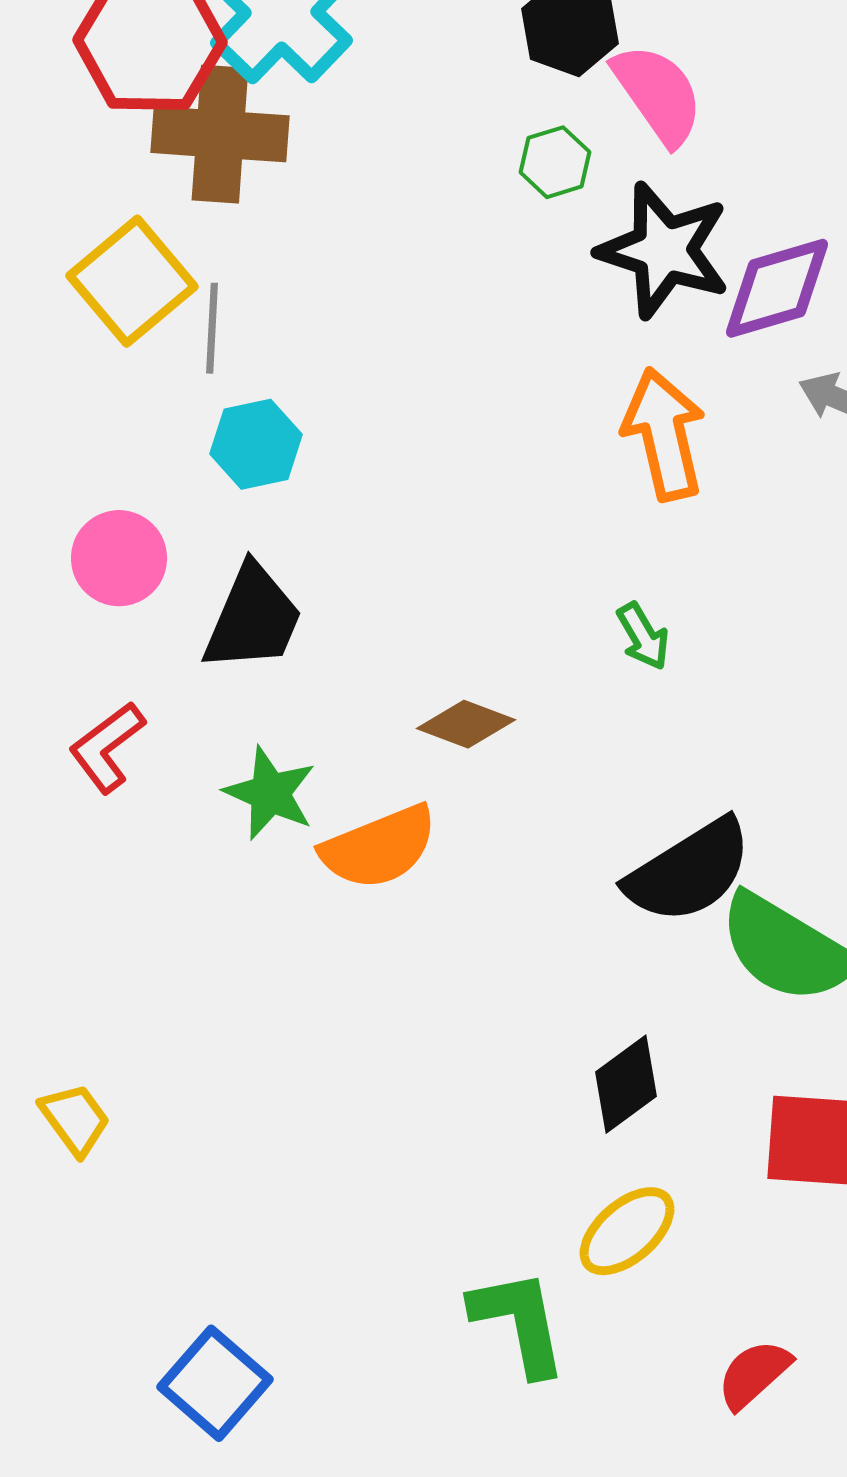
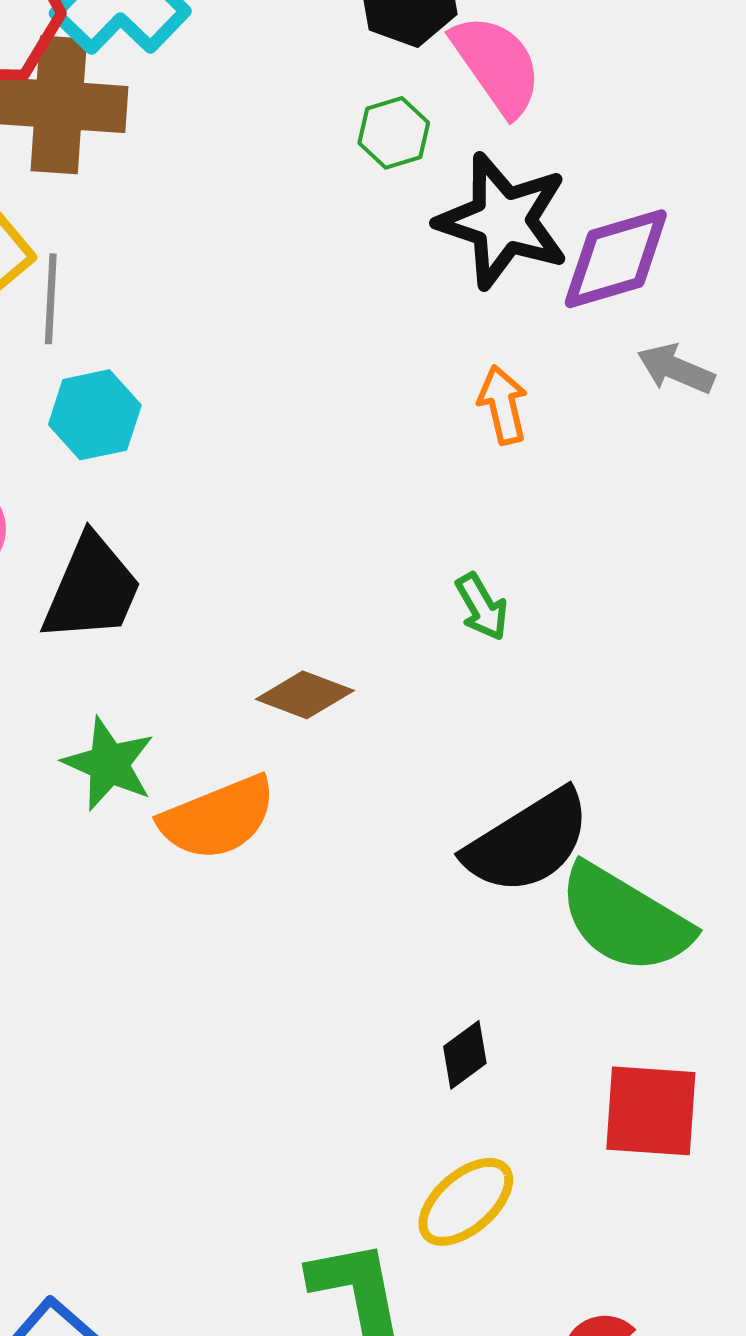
orange arrow: (664, 434) -> (503, 405), size x0.6
black diamond: (626, 1084) -> (465, 1055), size x0.7

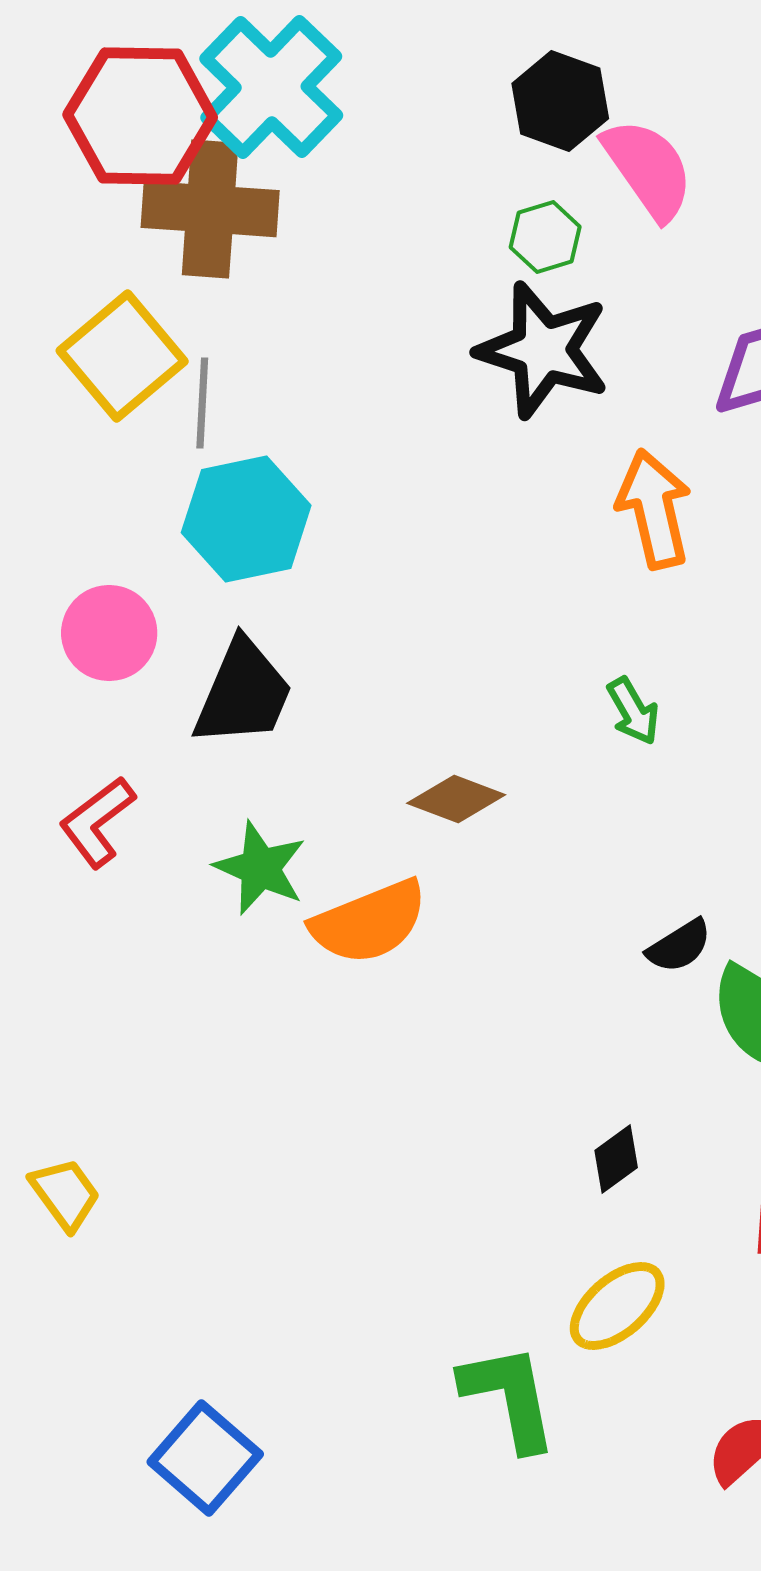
black star: (503, 221) -> (543, 350), moved
orange arrow: (503, 405) -> (654, 509), size x1.5
cyan hexagon: (95, 415) -> (246, 519), size x1.4
black semicircle: (528, 842) -> (679, 946), size x0.5

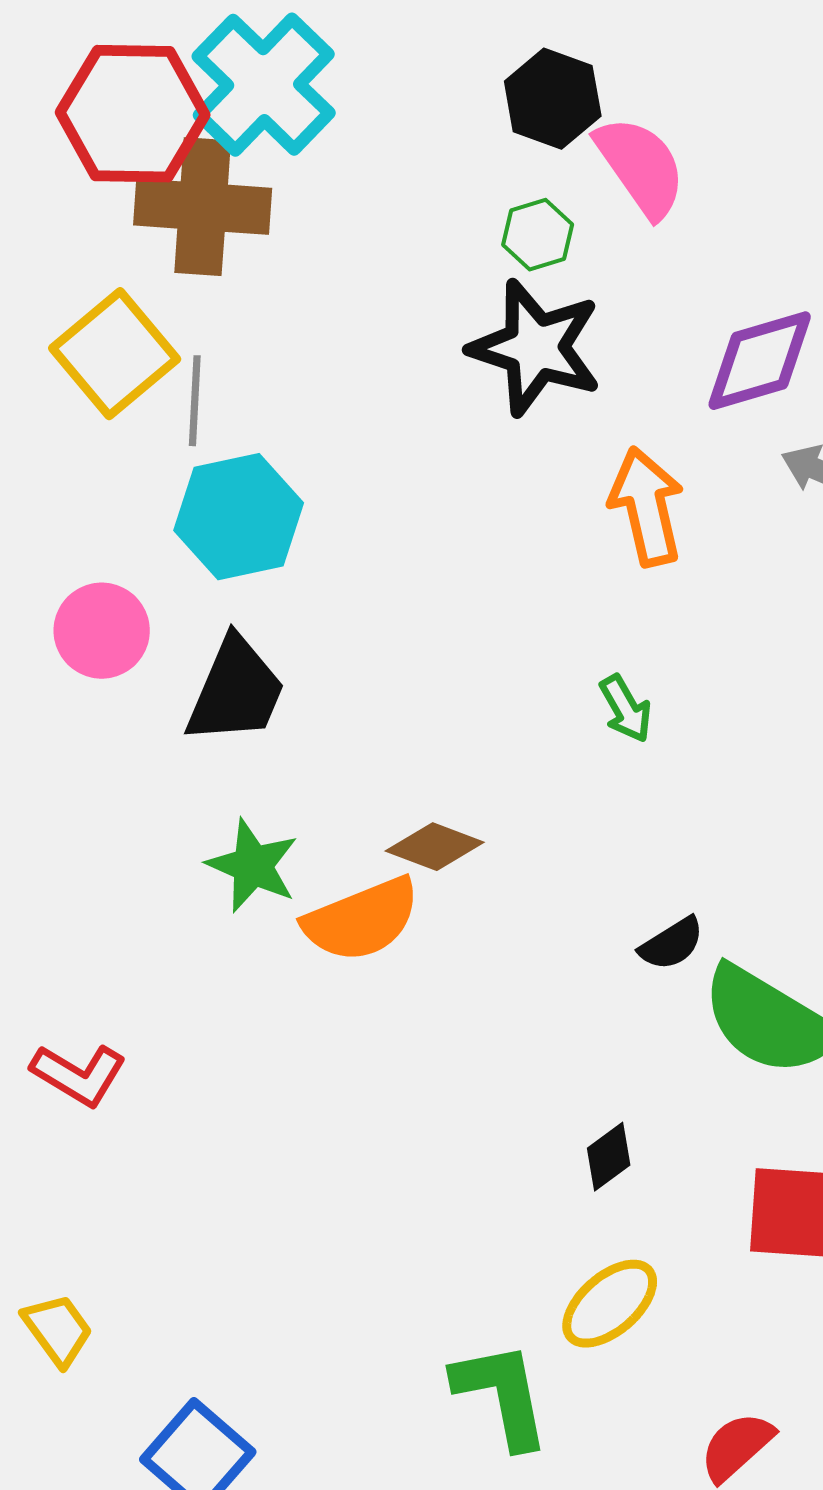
brown diamond: (456, 799) -> (435, 847), moved
red L-shape: (97, 822) -> (79, 1075), moved, turned -112
yellow trapezoid: (65, 1194) -> (58, 1330), moved

